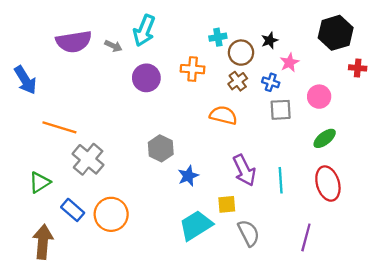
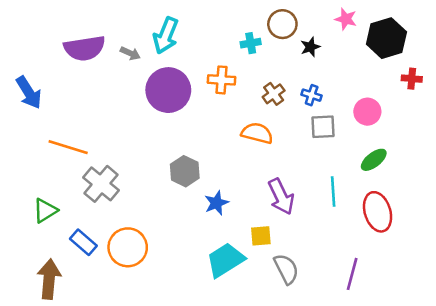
brown circle: (241, 53) -> (282, 24), moved
pink star: (289, 62) -> (346, 19), moved, turned -30
purple circle: (146, 78) -> (168, 90), size x1.4
cyan line: (281, 180) -> (333, 192), moved

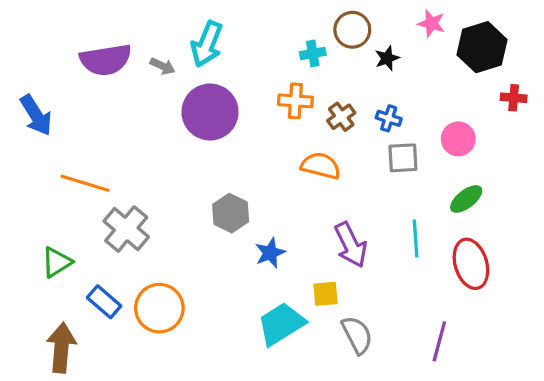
orange cross: (222, 80) -> (295, 101), moved

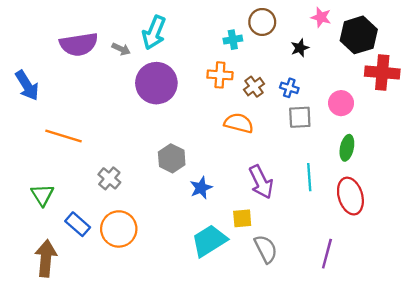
black star: (387, 58) -> (300, 48), moved
red cross: (514, 98) -> (382, 73), size x1.8
green ellipse: (466, 199) -> (347, 148), turned -40
gray cross: (126, 229) -> (109, 178), moved, size x0.7
green triangle: (57, 262) -> (42, 195), turned -30

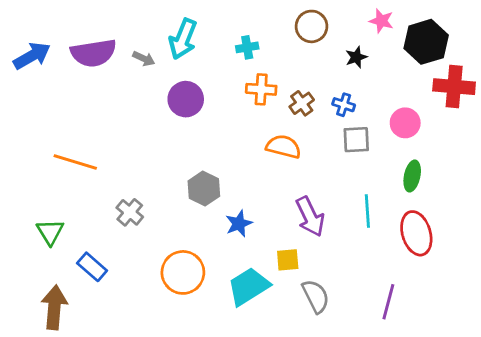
cyan cross: (233, 40) -> (247, 47), moved
purple circle: (156, 83) -> (186, 99), size x0.7
blue arrow: (27, 85) -> (32, 56), moved, turned -88
orange circle: (119, 229) -> (183, 272), moved

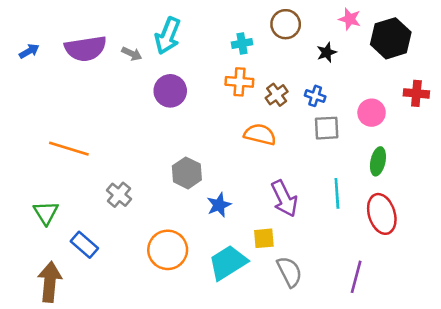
cyan cross: (247, 47) -> (242, 43), moved
blue arrow: (32, 56) -> (29, 51), size x0.6
red cross: (454, 87) -> (416, 93), moved, size x0.7

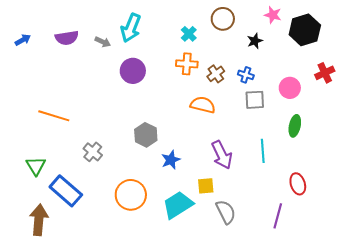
cyan cross: (242, 43) -> (189, 34), turned -35
purple semicircle: (86, 49) -> (67, 38), size x0.7
red cross: (416, 93) -> (325, 73), turned -30
red ellipse: (382, 214) -> (298, 184), moved, size x0.7
blue rectangle: (84, 245) -> (66, 191), size x1.5

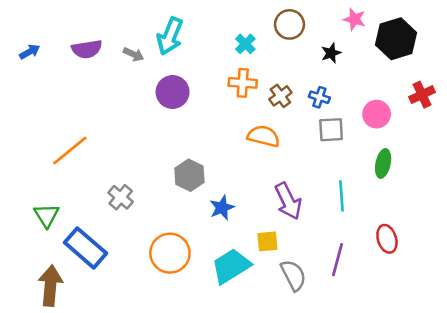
orange line: (54, 116) -> (70, 150), turned -56
purple line: (278, 216) -> (338, 260), moved

